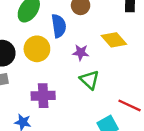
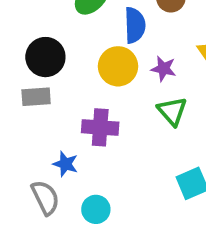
yellow circle: (37, 49) -> (118, 66), moved

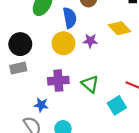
green triangle: (172, 111) -> (90, 84), moved

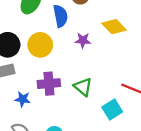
yellow circle: (63, 43) -> (40, 45), moved
blue star: (41, 105) -> (23, 99), moved

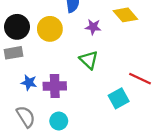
purple cross: (49, 84) -> (55, 86), moved
green triangle: (83, 87) -> (89, 60), moved

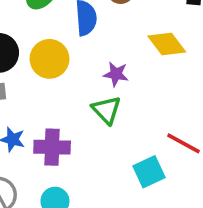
purple star: (93, 27) -> (116, 74), moved

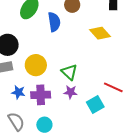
yellow circle: (50, 59) -> (36, 65), moved
purple star: (116, 74) -> (71, 92), moved

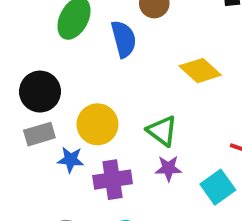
yellow diamond: (100, 33) -> (200, 71), moved
blue star: (18, 92) -> (71, 160), moved

